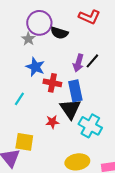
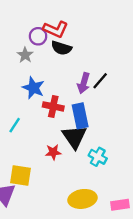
red L-shape: (89, 17) -> (56, 29), moved
purple circle: (39, 23) -> (38, 36), size x0.6
cyan cross: (90, 126) -> (98, 157), size x0.7

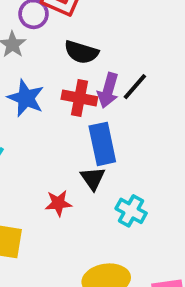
black semicircle: (61, 48) -> (81, 52), moved
red cross: (53, 106) -> (79, 98), moved
black triangle: (74, 137) -> (93, 178), size x0.6

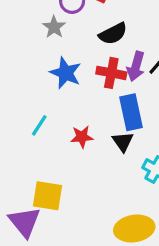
black semicircle: (81, 52) -> (113, 34), turned -44
red star: (58, 203) -> (82, 137), moved

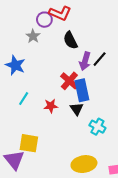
black semicircle: (113, 34) -> (70, 40), turned 90
blue star: (66, 73) -> (15, 65), moved
red cross: (111, 73) -> (69, 81), moved, turned 30

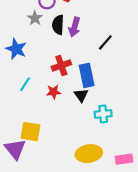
black semicircle: (70, 40) -> (58, 25), moved, turned 30
purple arrow: (85, 61) -> (75, 27), moved
red cross: (69, 81) -> (61, 66), moved, turned 30
cyan cross: (97, 127) -> (103, 114), turned -35

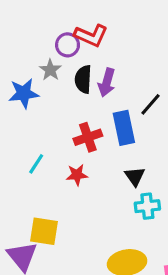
blue star: (16, 49) -> (24, 93), moved, turned -30
blue rectangle: (87, 75) -> (124, 128), moved
black triangle: (81, 95) -> (135, 176), moved

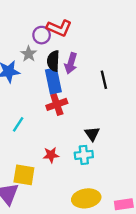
black line: (150, 104) -> (104, 80), turned -54
blue rectangle: (124, 128) -> (53, 81), moved
red star: (77, 175) -> (51, 155), moved
cyan cross: (147, 206) -> (84, 155), moved

